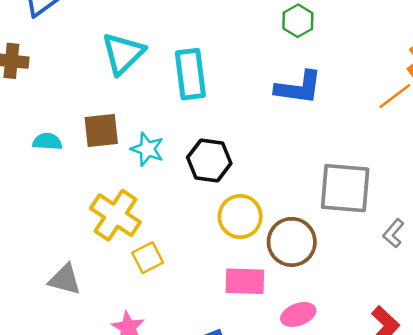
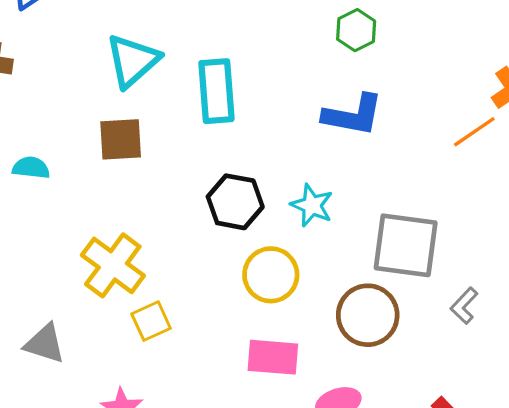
brown square: (101, 131) -> (121, 139), moved
cyan star: (147, 149) -> (312, 205), moved
brown circle: (292, 242) -> (368, 315), moved

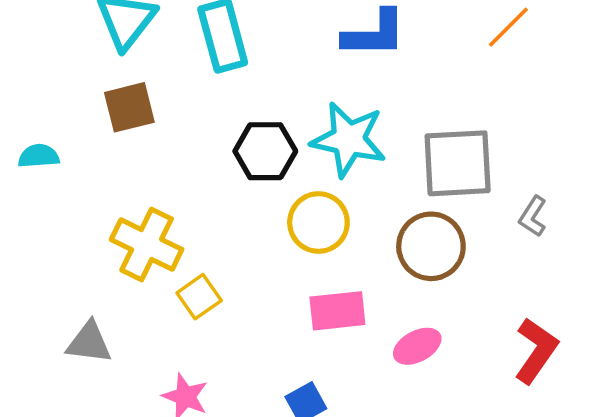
cyan star: (312, 205) -> (349, 139), size x1.6

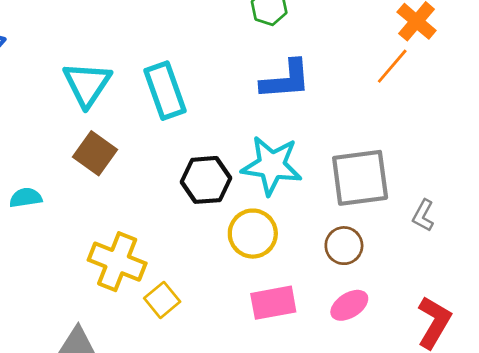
brown square: (129, 107) -> (95, 153), turned -36
brown circle: (431, 246) -> (344, 246), size x0.7
pink ellipse: (417, 346) -> (349, 305), moved

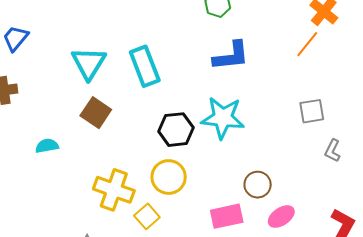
gray square: (360, 178) -> (312, 111), moved, size x0.6
yellow circle: (253, 234) -> (169, 177), moved
brown circle: (344, 246) -> (258, 185), moved

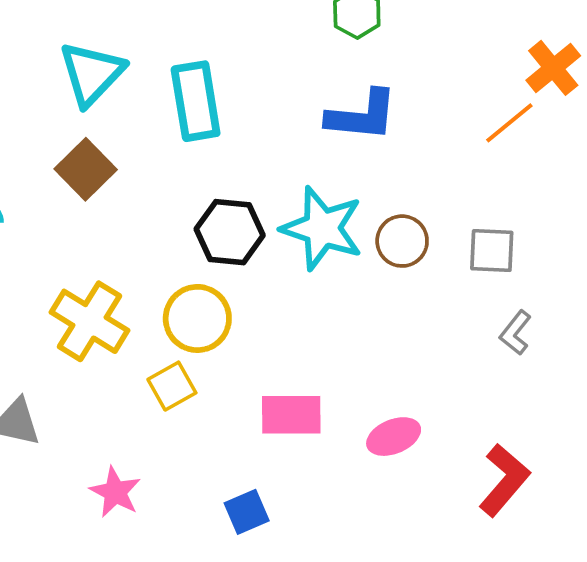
brown circle: (258, 185) -> (402, 241), moved
yellow square: (147, 216) -> (172, 386), moved

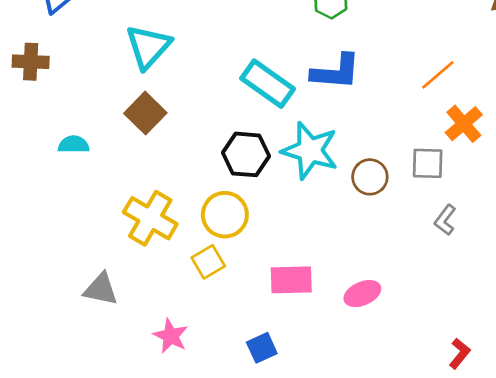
orange cross: (553, 68) -> (464, 124), moved
cyan rectangle: (196, 101) -> (268, 84), moved, turned -44
brown circle: (402, 241) -> (370, 177), moved
red L-shape: (504, 480) -> (460, 353), moved, size x0.6

